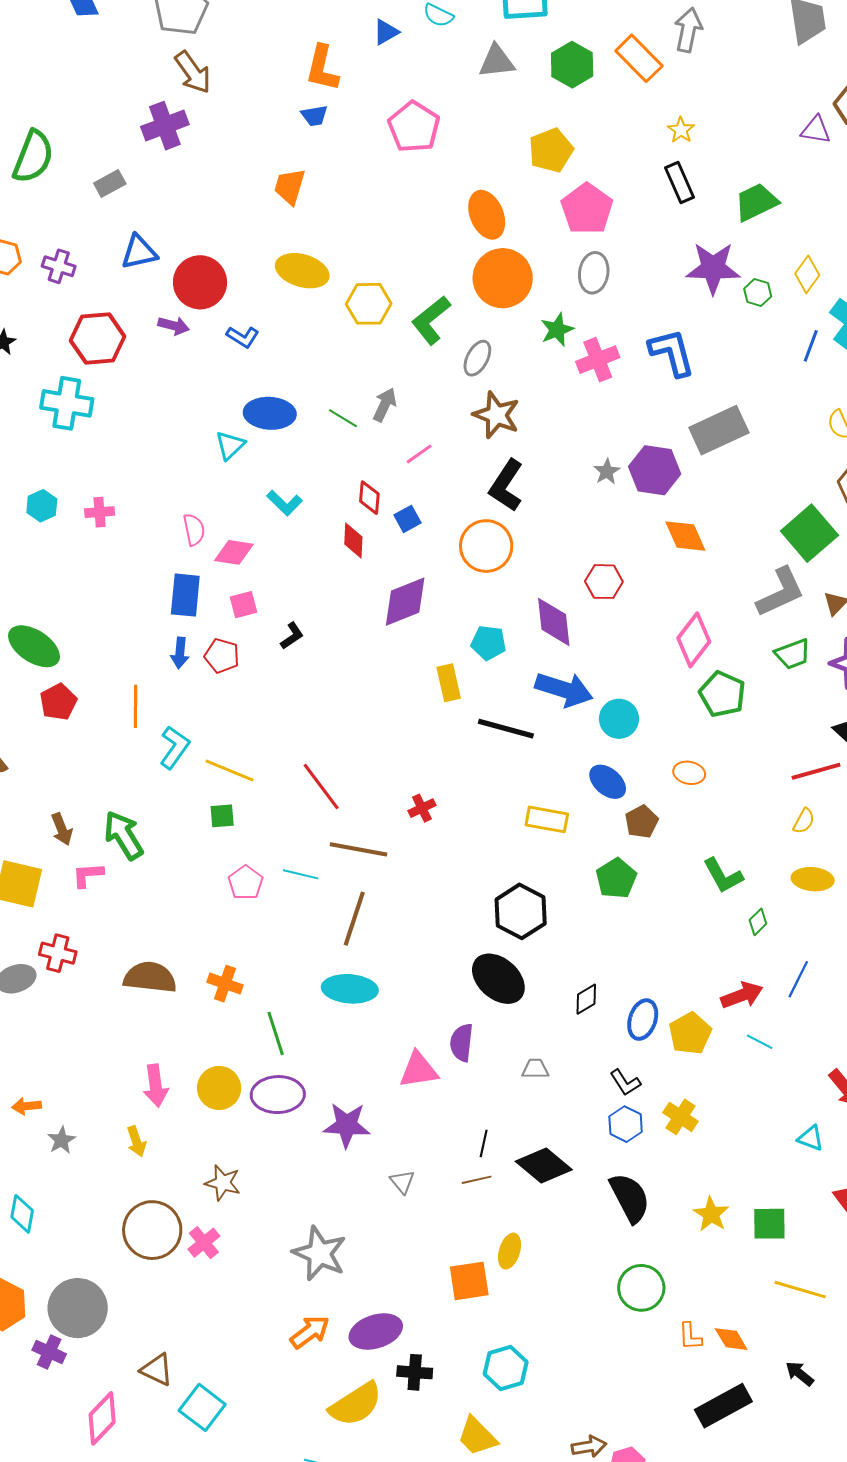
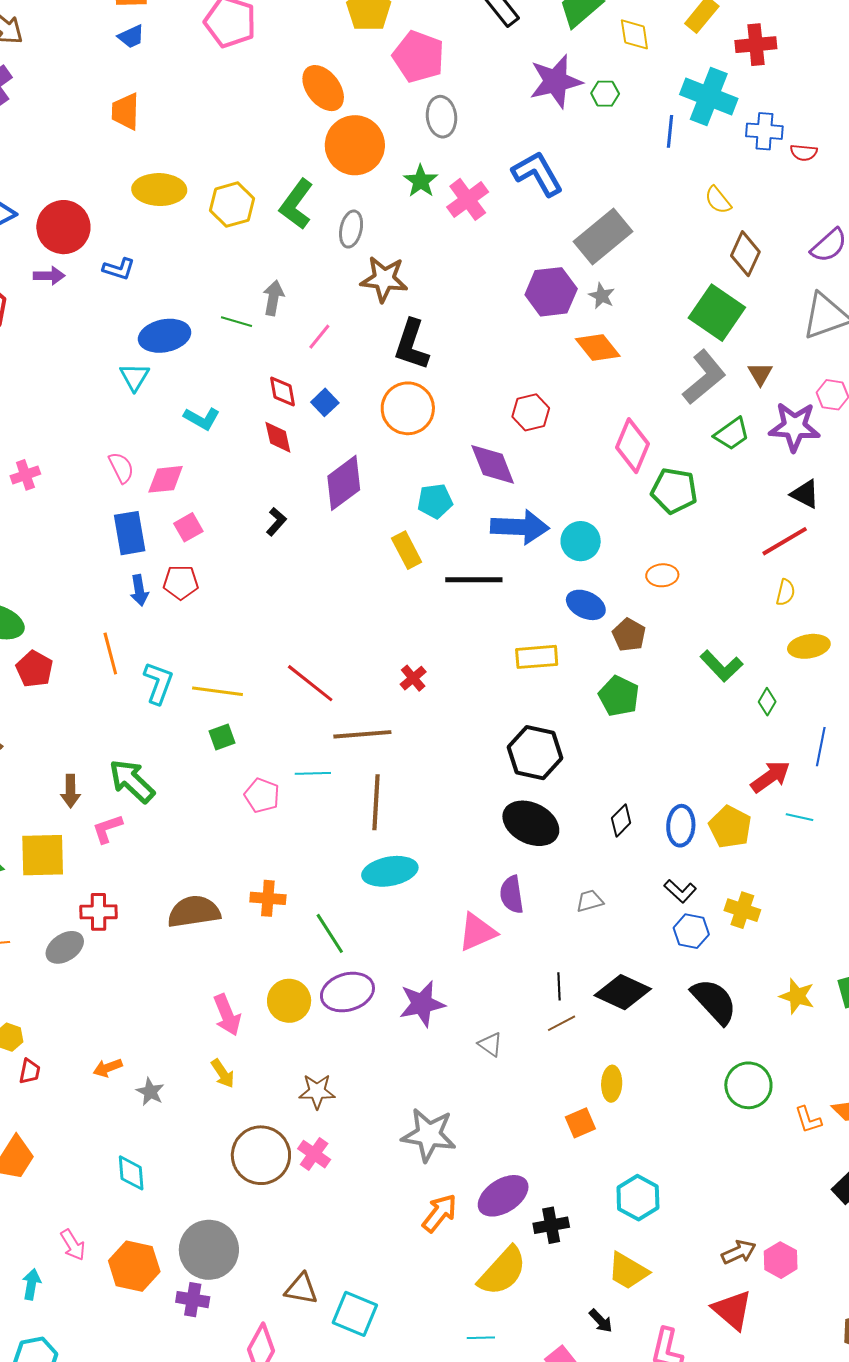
yellow diamond: (807, 274) -> (634, 34), moved, turned -30
gray star: (607, 472) -> (602, 296), moved
black L-shape: (292, 636) -> (276, 522), moved
brown arrow: (62, 829) -> (71, 791), turned 36
orange square: (469, 1281) -> (580, 1123), size x0.7

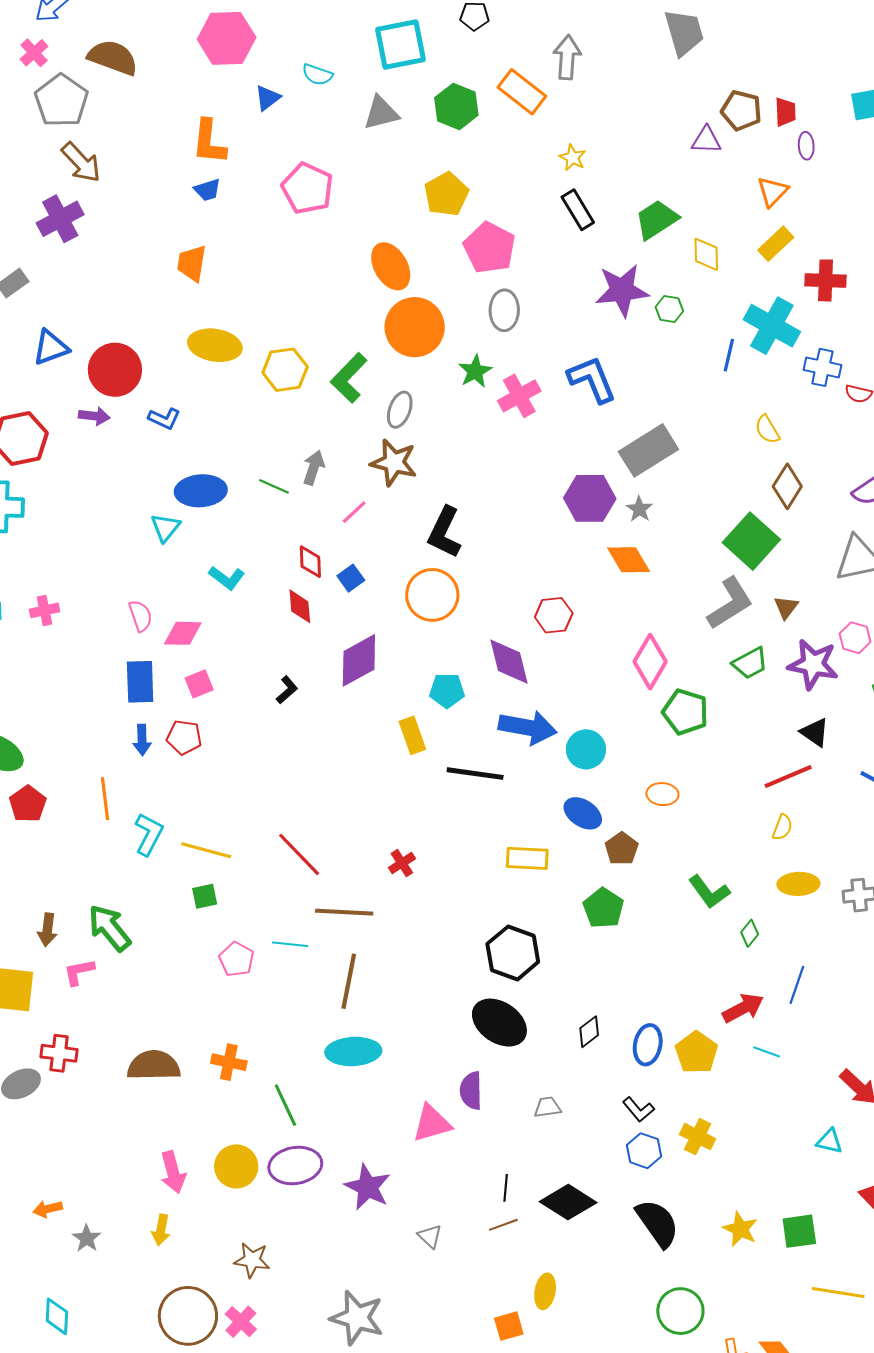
brown star: (384, 279) -> (394, 463), moved
purple star: (422, 1004) -> (368, 1187), turned 30
yellow arrow: (223, 1074) -> (161, 1230), turned 36

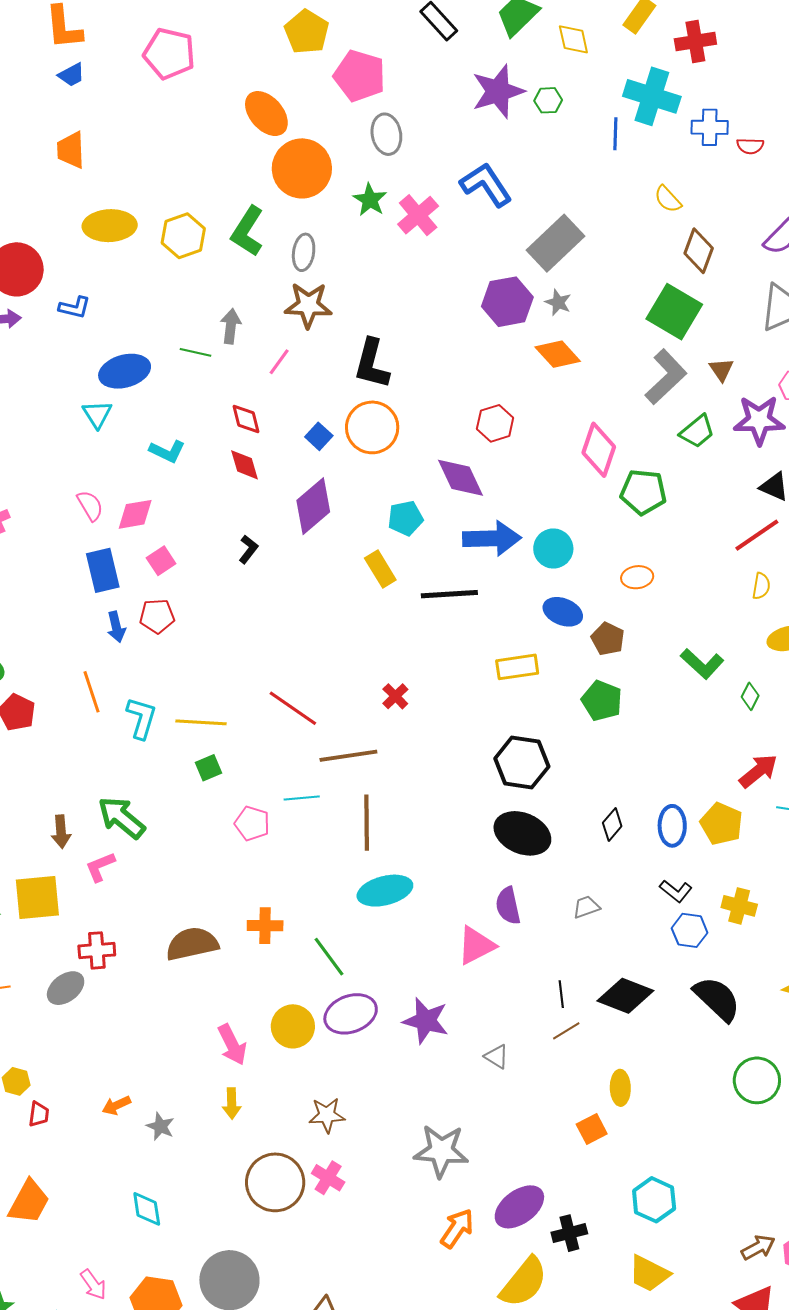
blue square: (351, 578) -> (319, 436), moved

